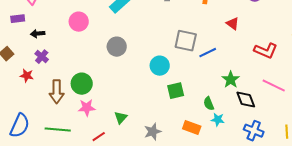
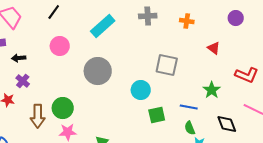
gray circle: (117, 47) -> (98, 71), size x1.4
blue line: (208, 53) -> (189, 107), moved, turned 36
green star: (231, 80) -> (212, 90), moved

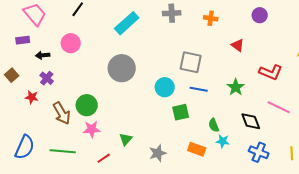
pink circle: (60, 46) -> (71, 43), moved
blue line: (189, 107) -> (199, 89), moved
brown arrow: (38, 116) -> (62, 113), turned -30

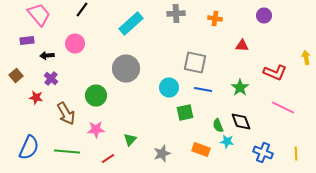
red triangle: (238, 45) -> (242, 46), turned -32
green circle: (87, 105) -> (96, 96), moved
black diamond: (251, 121) -> (241, 122), moved

